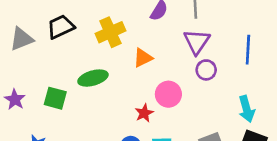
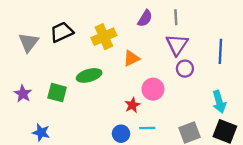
gray triangle: (22, 39) -> (29, 42), turned -30

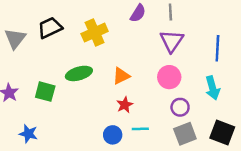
orange triangle: (131, 58) -> (121, 76), moved
purple circle: (185, 69) -> (180, 107), moved
pink circle: (153, 89) -> (169, 77), moved
cyan arrow: (219, 102) -> (213, 88), moved

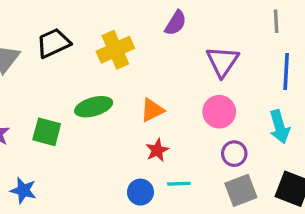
gray line: (170, 12) -> (276, 21), moved

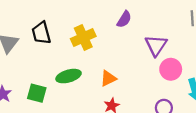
black trapezoid: (53, 43) -> (41, 33), turned -80
pink circle: (219, 112) -> (171, 69), moved

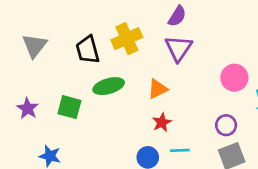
black trapezoid: (41, 33) -> (88, 50), moved
purple triangle: (156, 45) -> (179, 48), moved

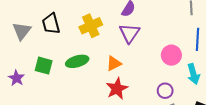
black trapezoid: (88, 50) -> (51, 24), moved
green square: (69, 107) -> (44, 66), moved
red star: (162, 122) -> (117, 89), size x1.5

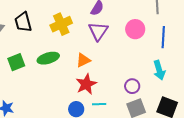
pink circle: (171, 55) -> (135, 29), moved
green square: (44, 66) -> (16, 62), turned -36

